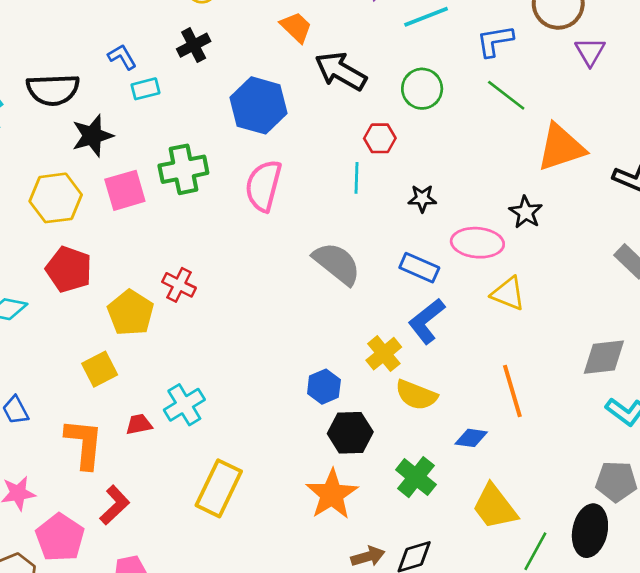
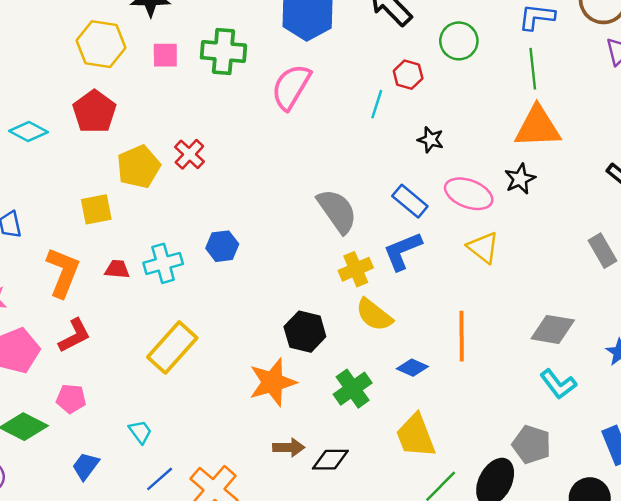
green line: (506, 95) -> (533, 69), turned 30
orange triangle: (561, 147) -> (538, 127), moved
pink square: (125, 190) -> (165, 55), size x0.7
gray semicircle: (337, 264) -> (337, 211), moved
blue hexagon: (324, 387) -> (222, 246), moved

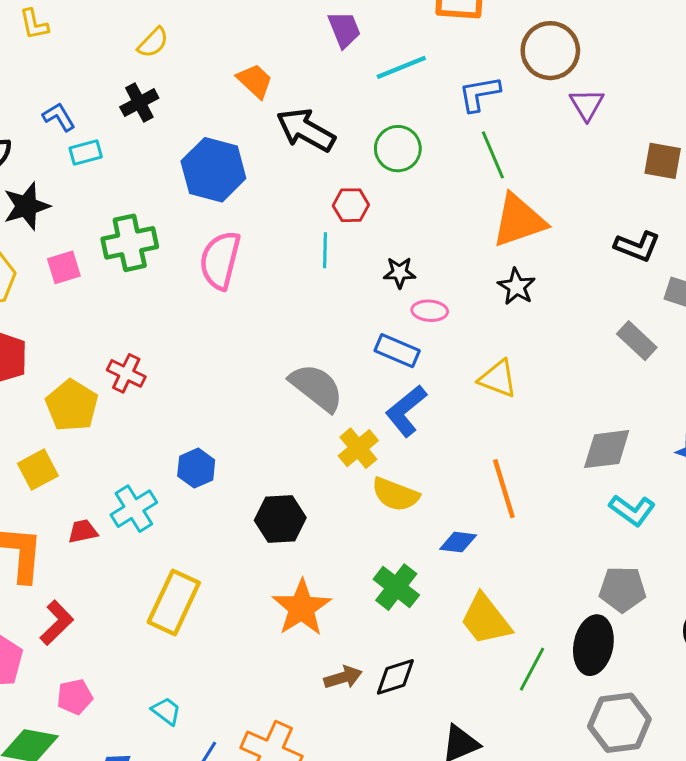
pink ellipse: (469, 194) -> (430, 311), moved, size x0.6
black hexagon: (305, 332) -> (280, 519), moved

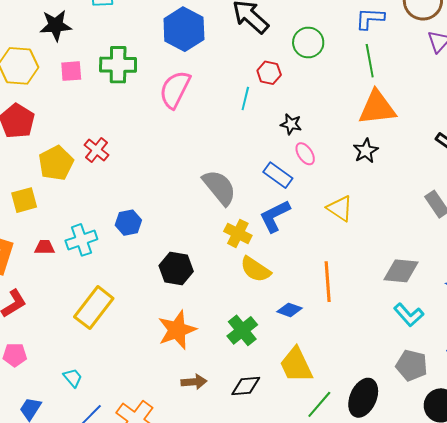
pink ellipse: (430, 311) -> (305, 154), turned 40
yellow cross: (358, 448) -> (238, 233), turned -36
gray pentagon: (622, 589) -> (412, 365), moved
black diamond: (395, 677) -> (246, 386), moved

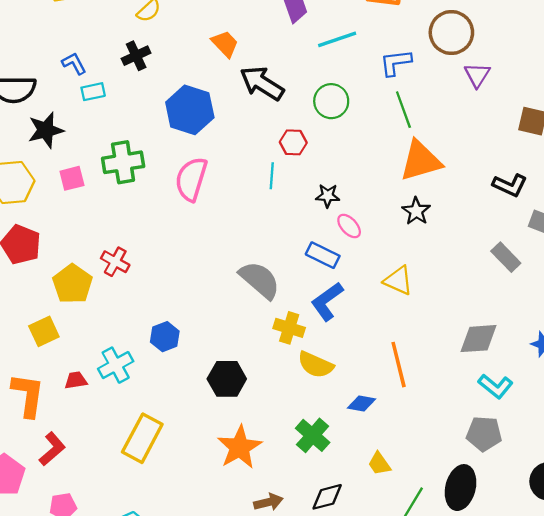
yellow trapezoid: (296, 365) -> (379, 464), size x0.6
gray pentagon: (412, 365) -> (484, 434), moved

